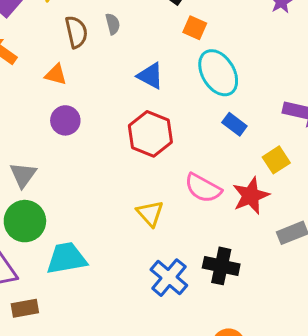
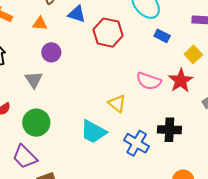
blue triangle: (150, 76) -> (77, 14), moved
red hexagon: (150, 134) -> (108, 33), moved
gray triangle: (23, 175) -> (34, 80), moved
cyan trapezoid: (66, 258) -> (93, 132), moved, turned -132

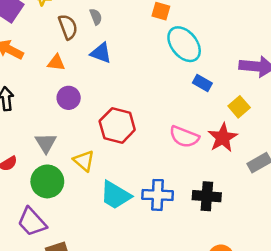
red hexagon: (108, 33) -> (117, 125), moved
gray triangle: (34, 80) -> (46, 143), moved
yellow triangle: (117, 103) -> (84, 161), moved
blue cross: (137, 143) -> (158, 195), moved, turned -30

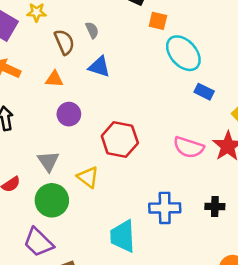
cyan trapezoid: (115, 195) -> (123, 236), moved, turned 60
black cross: (207, 196) -> (215, 206), size x0.7

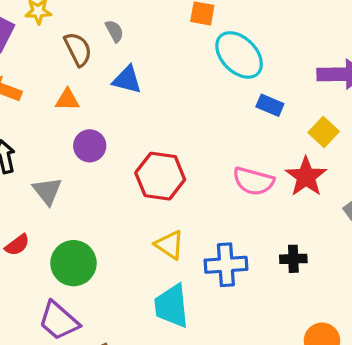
gray triangle: (48, 161) -> (47, 191), moved
yellow triangle: (88, 177) -> (170, 245), moved

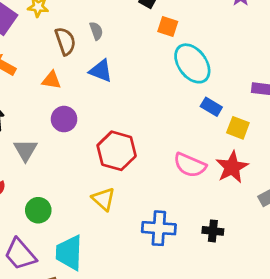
yellow square: (324, 132) -> (238, 128), moved, turned -30
yellow triangle: (170, 245) -> (104, 199), moved
green circle: (73, 263) -> (38, 210), size x0.7
cyan trapezoid: (172, 306) -> (69, 253), moved

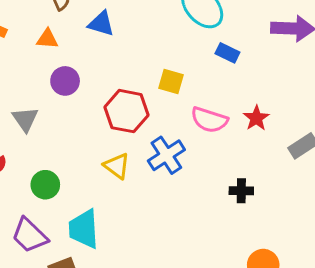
yellow square: (238, 128) -> (171, 81), moved
red star: (232, 167) -> (256, 118), size x0.7
blue cross: (159, 228) -> (166, 155), moved, turned -32

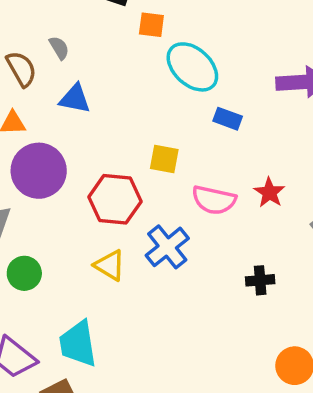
purple circle: (65, 81) -> (39, 171), size x1.6
green circle: (45, 185) -> (24, 273), moved

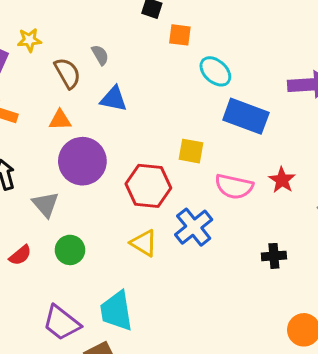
cyan ellipse: (192, 67) -> (215, 71), size x0.7
blue rectangle: (228, 119) -> (246, 116), size x1.8

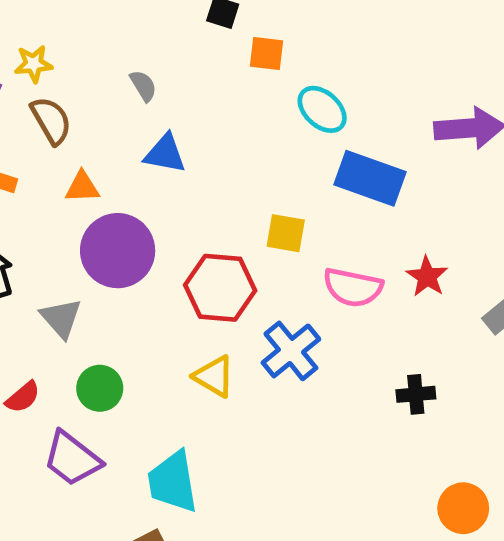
brown semicircle: (67, 73) -> (51, 120), moved
purple trapezoid: (61, 323) -> (72, 459), moved

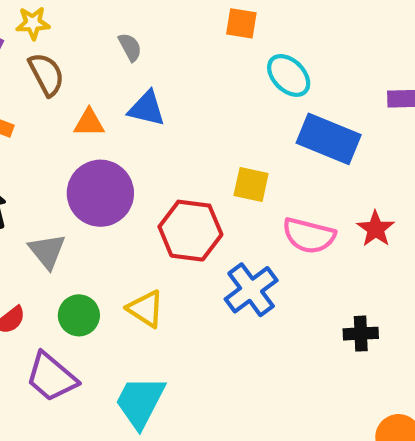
orange triangle: (82, 187) -> (89, 123), moved
yellow triangle: (214, 376) -> (146, 309), moved
cyan trapezoid: (173, 482) -> (140, 402), turned 34

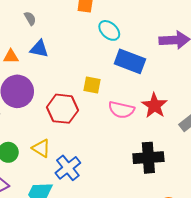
red star: (376, 229) -> (154, 106), size x1.4
blue cross: (251, 290) -> (68, 168), moved
black cross: (361, 334) -> (148, 158), size x1.8

